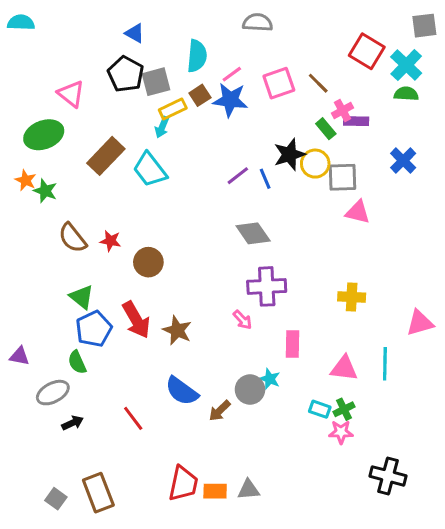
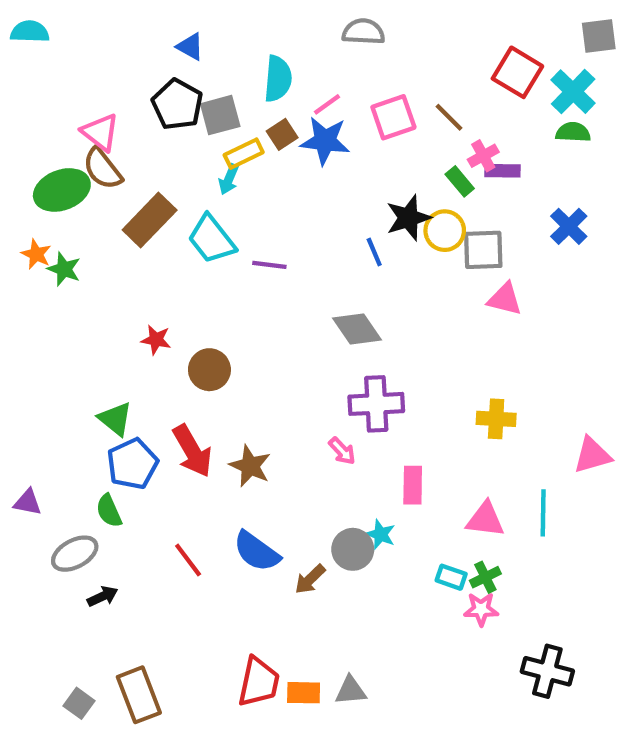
purple line: (238, 176) -> (269, 265), moved, turned 45
brown semicircle: (73, 238) -> (102, 169), moved
red line: (133, 418) -> (188, 560), moved

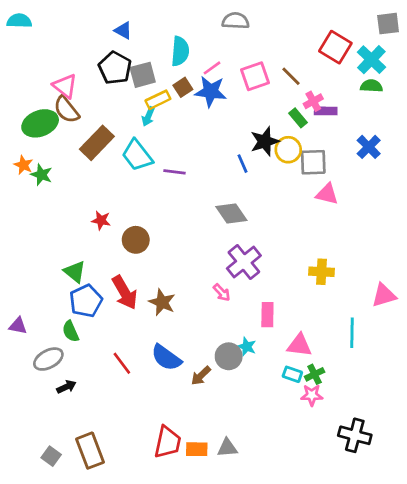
purple cross: (376, 404) -> (244, 262), turned -36
pink triangle: (485, 519) -> (299, 345), moved

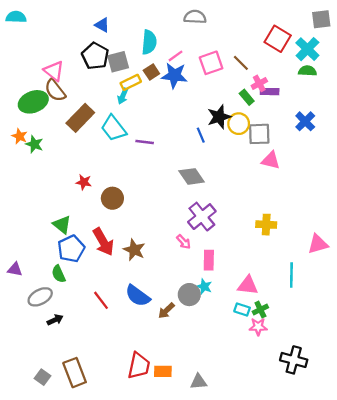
pink rectangle: (267, 315) -> (209, 260), moved
gray triangle: (227, 448) -> (198, 382), moved

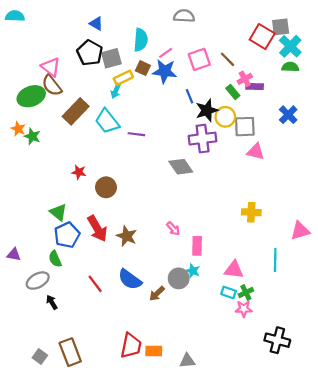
gray square: (321, 19) -> (281, 27), moved
brown square: (151, 72) -> (143, 68), turned -32
blue line: (201, 135) -> (189, 96), moved
purple cross: (202, 217) -> (203, 139), moved, turned 32
black arrow: (55, 320) -> (52, 302), turned -96

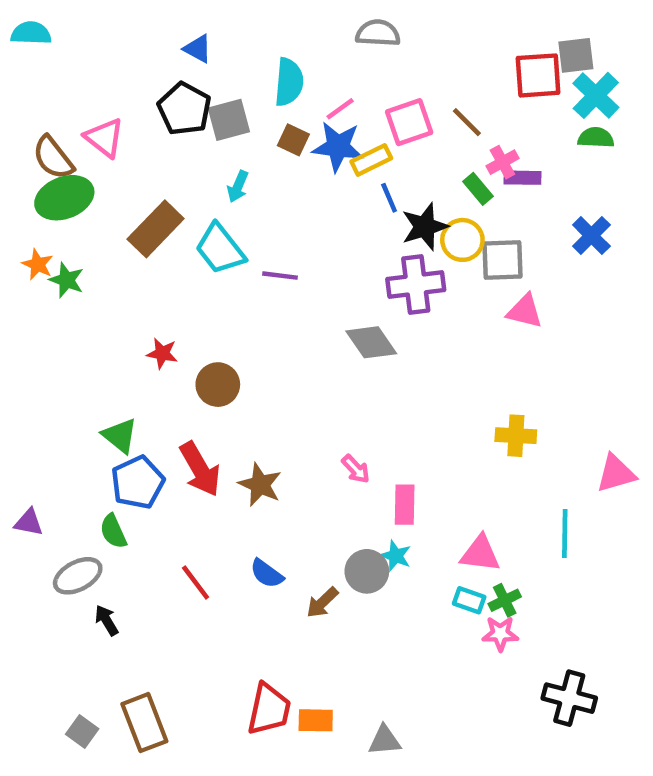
red square: (262, 37) -> (538, 75), turned -35
yellow rectangle: (123, 78) -> (371, 160), moved
brown semicircle: (52, 85) -> (53, 158), moved
blue semicircle: (130, 279) -> (267, 574), size x0.7

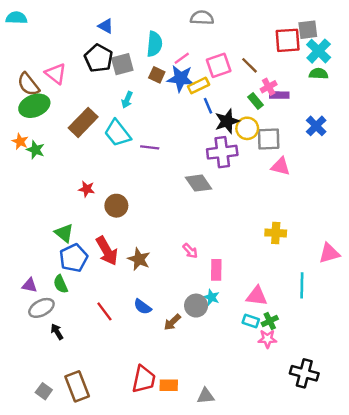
purple triangle: (29, 522) -> (30, 285), moved

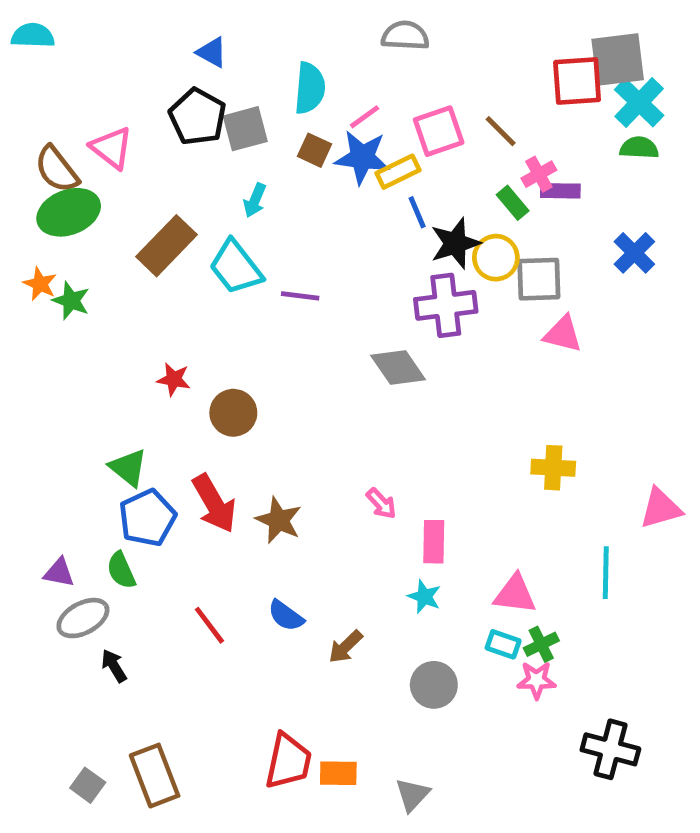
gray square: (308, 30) -> (618, 60), size x1.4
gray circle: (196, 306) -> (434, 685), moved
gray triangle: (206, 396) -> (412, 795), turned -42

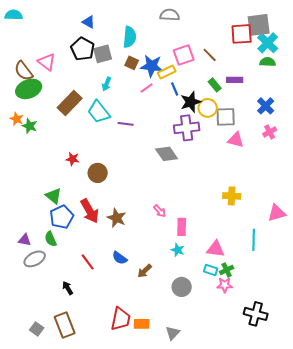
pink line: (365, 117) -> (147, 88), moved
pink cross: (539, 174) -> (270, 132), moved
black arrow: (114, 666) -> (68, 288), moved

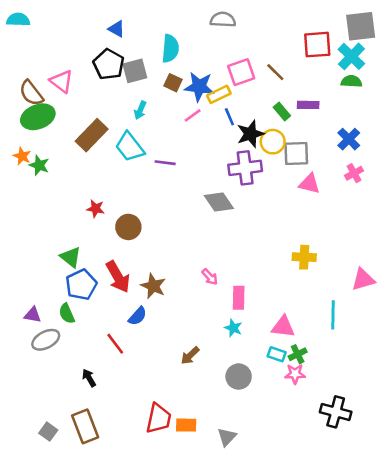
gray square: (259, 25) -> (361, 26), moved
blue semicircle: (120, 258) -> (138, 316), moved, turned -84

